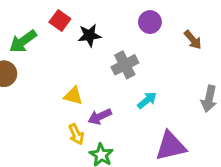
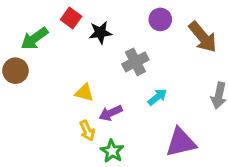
brown arrow: (193, 40) -> (203, 37), size x1.6

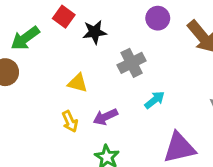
yellow triangle: (84, 93) -> (78, 83), moved
yellow arrow: (87, 131) -> (70, 121), moved

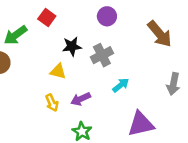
purple circle: (158, 18) -> (107, 16), moved
black star: (95, 32) -> (72, 46), moved

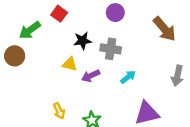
gray cross: (102, 55) -> (111, 49), turned 36
purple arrow: (81, 99) -> (91, 76), moved
yellow arrow: (52, 103) -> (59, 111), moved

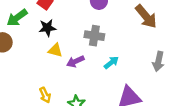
black star: (83, 41) -> (47, 28), moved

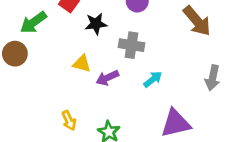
black star: (47, 28) -> (96, 24), moved

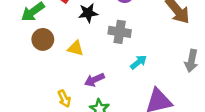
brown circle: (15, 54) -> (43, 39), moved
purple arrow: (107, 78) -> (94, 80), moved

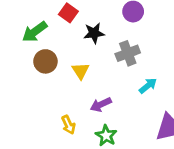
gray cross: (120, 32) -> (128, 53), turned -30
yellow triangle: (76, 48) -> (81, 71), turned 42

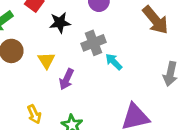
cyan arrow: (148, 86) -> (114, 62), moved, turned -96
purple arrow: (101, 105) -> (67, 79), moved, turned -40

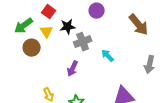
gray cross: (93, 43) -> (83, 42), moved
yellow triangle: (46, 60) -> (47, 32), moved

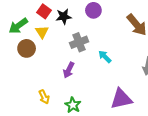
black star: (68, 27) -> (64, 17), moved

